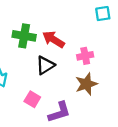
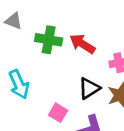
black triangle: (45, 65) -> (89, 88), moved

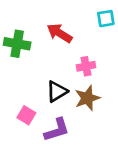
red arrow: (82, 44) -> (59, 33), moved

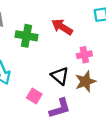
black triangle: (57, 91) -> (60, 76), turned -48

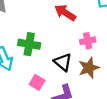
green cross: (26, 36) -> (29, 44), moved

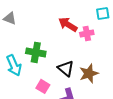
pink cross: (88, 41) -> (87, 33), moved

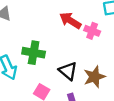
pink cross: (87, 33) -> (92, 31), turned 32

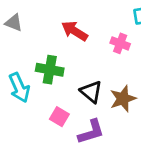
red arrow: (70, 21) -> (75, 31), moved

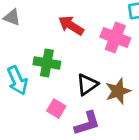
pink cross: (120, 43) -> (115, 37), size x1.5
black triangle: (91, 92) -> (87, 84), turned 45

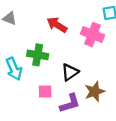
brown star: (118, 91) -> (95, 91), moved
pink square: (56, 109) -> (45, 91), turned -32

